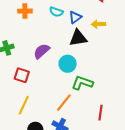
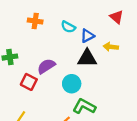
red square: (22, 75) -> (29, 82), moved

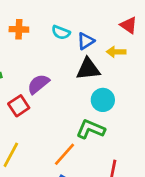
red triangle: (117, 17) -> (129, 25), moved
red square: (29, 82) -> (19, 106), turned 35
cyan circle: (72, 84) -> (103, 100), moved

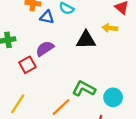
blue triangle: (86, 41) -> (47, 17), moved, turned 40
cyan circle: (103, 100) -> (113, 97), moved

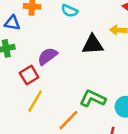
blue triangle: (47, 17) -> (12, 23), moved
yellow line: (18, 104) -> (35, 101), moved

